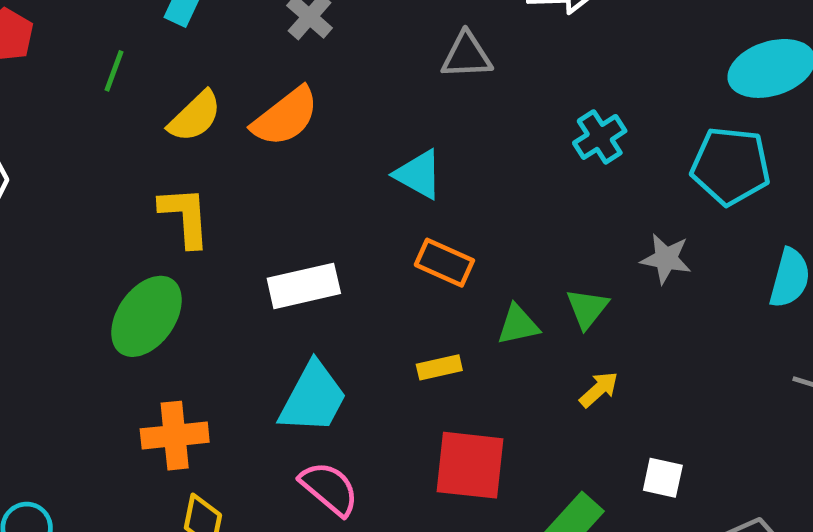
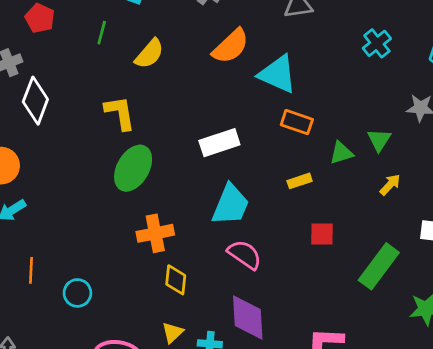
orange semicircle: (285, 117) -> (231, 46), moved
cyan triangle: (419, 174) -> (278, 74), size x1.4
yellow L-shape: (185, 216) -> (120, 113), moved
red square: (470, 465) -> (322, 234), size x0.6

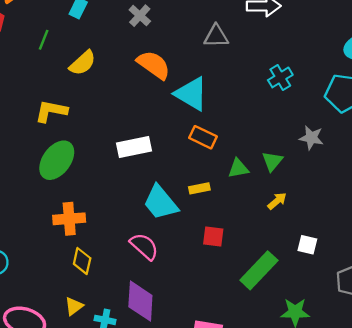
orange semicircle: (231, 46) -> (154, 65), turned -108
yellow L-shape: (120, 113) -> (51, 111), turned -76
cyan trapezoid: (231, 205) -> (161, 203), moved, turned 111

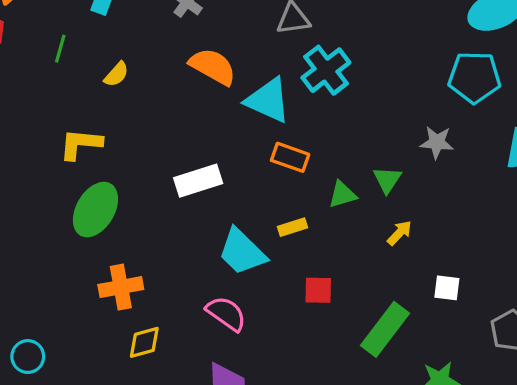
yellow semicircle: (83, 63) -> (116, 74), size x0.7
cyan cross: (280, 77) -> (326, 70), moved, size x1.4
yellow diamond: (82, 261) -> (144, 342), turned 68

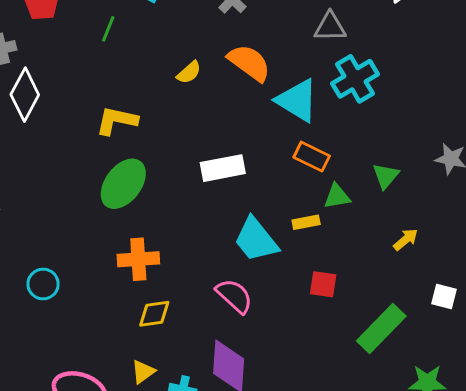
yellow semicircle: (116, 74) -> (189, 72), moved
green triangle: (387, 180) -> (386, 176), moved
green triangle: (342, 194) -> (337, 196), moved
cyan circle: (28, 357) -> (43, 284), moved

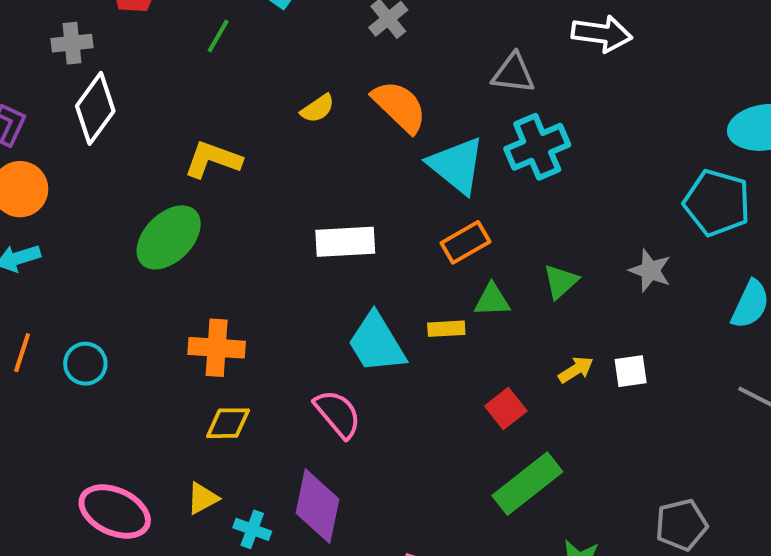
orange rectangle: (312, 157) -> (465, 242), turned -64
green ellipse: (123, 184) -> (169, 237), moved
red square: (323, 284) -> (506, 408), moved, turned 36
white square: (444, 296) -> (631, 371), moved, turned -30

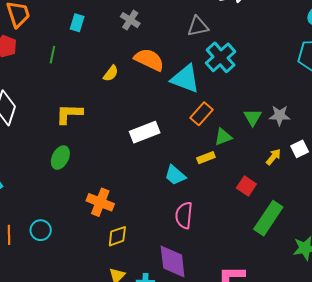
green ellipse: (169, 237) -> (60, 158), size x0.7
gray star: (650, 271) -> (280, 115), moved
cyan trapezoid: (377, 343) -> (175, 175), size x0.7
orange cross: (217, 348) -> (100, 202), turned 36
pink semicircle: (338, 414) -> (184, 215), moved, turned -116

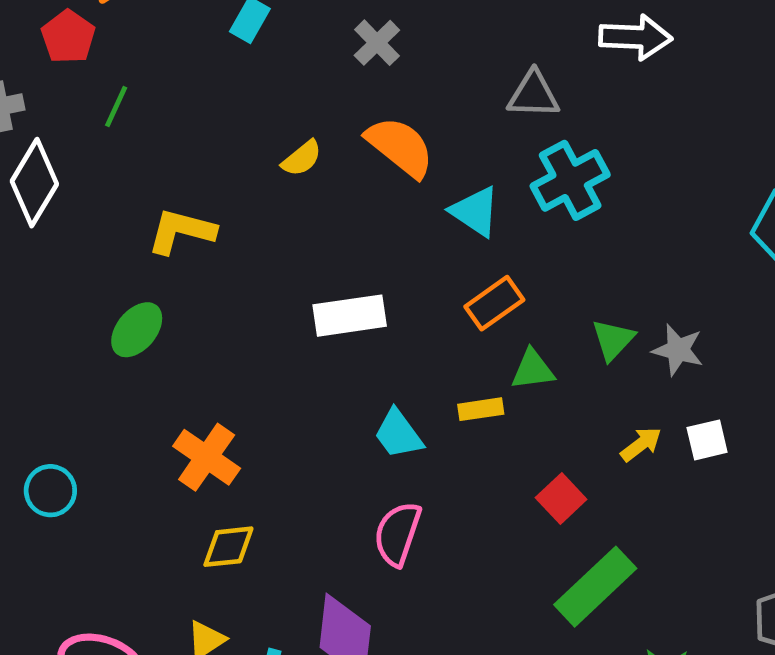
green line: (52, 55) -> (116, 106), moved
cyan triangle: (185, 79) -> (475, 211), size x0.7

